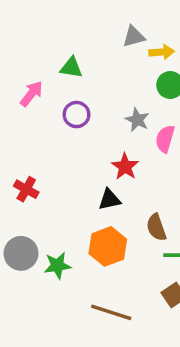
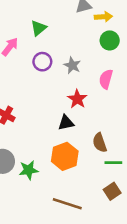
green triangle: (71, 68) -> (39, 28), turned -49
gray star: (137, 120) -> (72, 65), moved

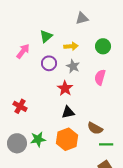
yellow arrow: (103, 17) -> (71, 46), moved
red star: (77, 99) -> (65, 88), moved
brown semicircle: (100, 143) -> (95, 128), turned -42
green star: (29, 170) -> (38, 139), moved

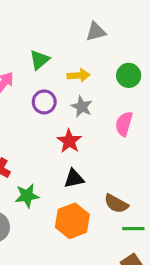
green star: (38, 139) -> (27, 196), moved

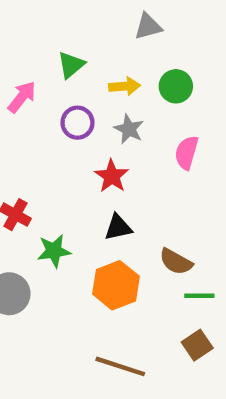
green circle: (129, 75) -> (176, 86), moved

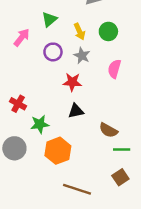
yellow arrow: (125, 86) -> (79, 31), turned 70
red star: (112, 176) -> (72, 82), turned -30
orange hexagon: (116, 285) -> (58, 151), moved

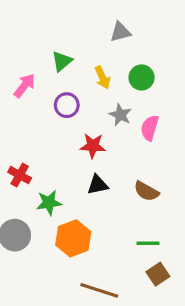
gray star: (82, 56) -> (120, 115), moved
brown semicircle: (108, 130) -> (146, 191), moved
green line: (122, 150) -> (148, 243), moved

